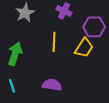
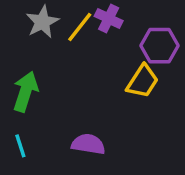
yellow line: (54, 42) -> (80, 27), moved, turned 36

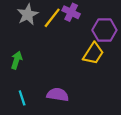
green arrow: (25, 92) -> (17, 60), size x0.7
cyan line: (20, 146) -> (22, 98), moved

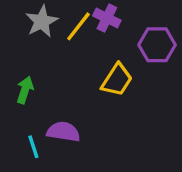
yellow trapezoid: (93, 53) -> (117, 80), moved
purple semicircle: (58, 95) -> (63, 132), moved

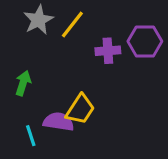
purple cross: (107, 18) -> (108, 51), moved, turned -30
yellow trapezoid: (117, 80) -> (80, 109), moved

